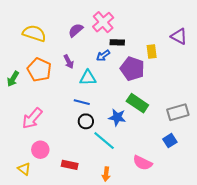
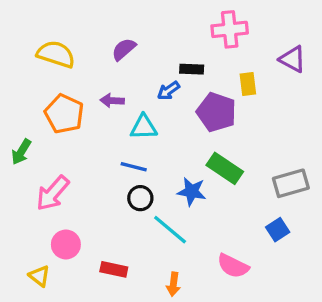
pink cross: (103, 22) -> (230, 29), moved, turned 35
purple arrow: (69, 62) -> (112, 101), turned 120
green arrow: (13, 79) -> (21, 152), moved

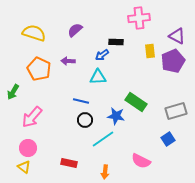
purple pentagon: (216, 112) -> (173, 61), moved, turned 30
cyan triangle: (144, 127) -> (98, 77), moved
cyan line: (170, 230) -> (103, 139), turned -75
pink circle: (66, 244) -> (28, 148), moved

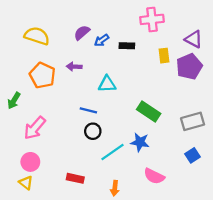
blue arrow: (102, 55) -> (102, 40), moved
blue star: (116, 116) -> (140, 142), moved
blue square: (168, 139) -> (193, 155), moved

